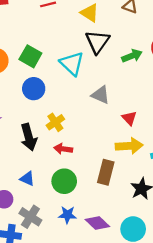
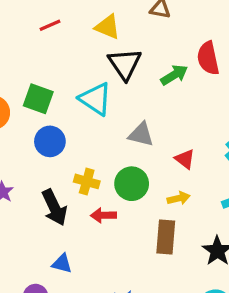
yellow cross: (55, 122) -> (87, 181), turned -30
yellow arrow: (129, 146) -> (179, 198), moved, size x0.6
green circle: (64, 181) -> (132, 184), moved

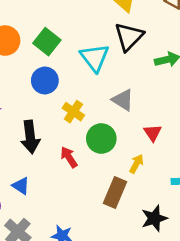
yellow cross: (87, 181) -> (73, 112), moved
yellow arrow: (179, 198) -> (136, 164), turned -66
red arrow: (103, 215) -> (69, 157), turned 40

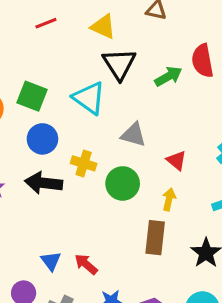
black arrow: (30, 137) -> (44, 183), moved, turned 120
red arrow: (69, 157) -> (86, 264), moved
blue triangle: (21, 186) -> (51, 261), turned 36

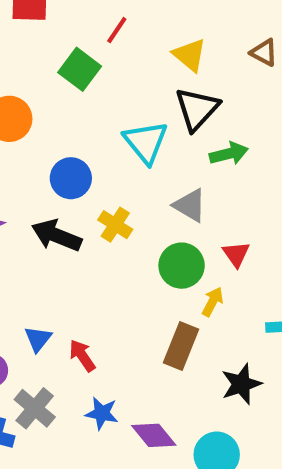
red line: (46, 23) -> (117, 30), turned -50
green arrow: (168, 76) -> (229, 154), moved
green square: (32, 96) -> (80, 69), moved
green circle: (123, 183) -> (182, 266), moved

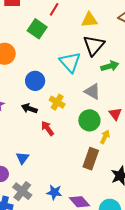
yellow triangle: (190, 55) -> (89, 20), turned -42
black arrow: (57, 236) -> (29, 108), size x0.7
red arrow: (82, 356) -> (48, 128), moved

